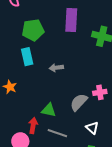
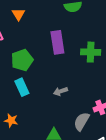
gray arrow: (56, 68) -> (60, 91), moved

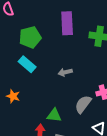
cyan rectangle: (22, 87) -> (27, 64), turned -30

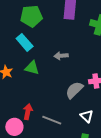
green triangle: (54, 115) -> (32, 68), moved

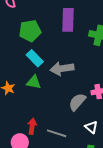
cyan rectangle: (25, 42) -> (35, 58), moved
gray arrow: (61, 56) -> (62, 69), size x1.6

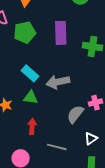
green pentagon: (30, 31) -> (25, 32), moved
red arrow: (32, 126) -> (32, 126), moved
white triangle: (91, 127) -> (91, 138), turned 48

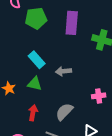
gray arrow: (58, 82) -> (63, 71), size x0.7
gray semicircle: (75, 114) -> (64, 112), moved

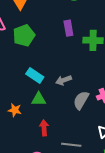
purple rectangle: (72, 23) -> (68, 28), moved, size x0.7
gray semicircle: (64, 112) -> (81, 100), moved

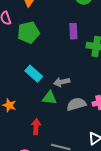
green triangle: (39, 99) -> (49, 98), moved
gray semicircle: (81, 100) -> (76, 104), turned 36

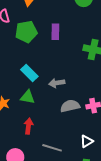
purple rectangle: (73, 31) -> (55, 32), moved
green triangle: (49, 98) -> (28, 97), moved

